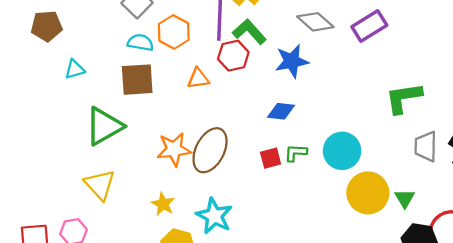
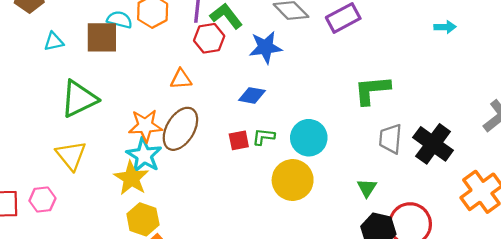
orange triangle: (198, 78) -> (181, 79), moved
brown square: (137, 80) -> (102, 37), moved
yellow circle: (368, 193) -> (293, 180), moved
yellow star: (163, 204) -> (131, 178), size x1.5
cyan star: (214, 216) -> (144, 155), moved

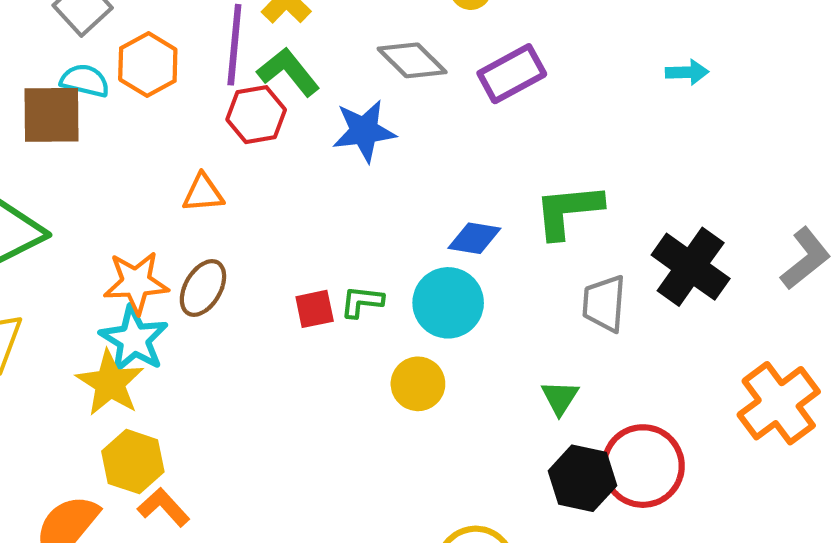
cyan arrow: (445, 27) -> (687, 72), moved
blue diamond: (252, 95) -> (474, 238), moved
brown ellipse: (180, 129) -> (203, 288), size x0.7
black cross: (433, 144) -> (691, 267), moved
yellow circle: (293, 180) -> (418, 384), size x0.7

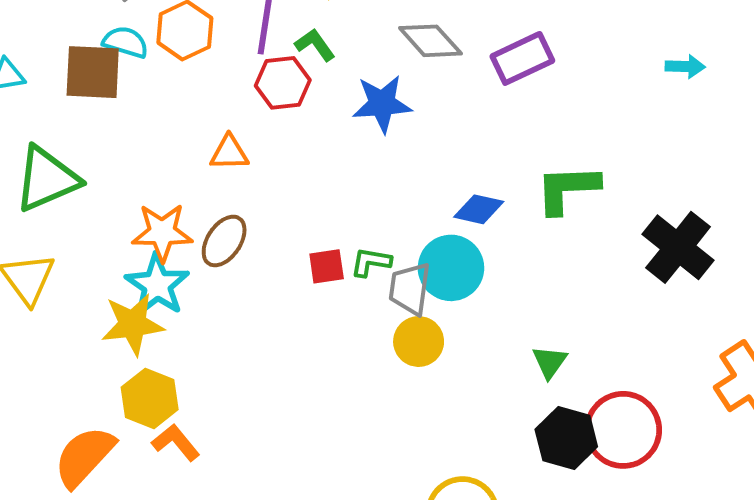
green L-shape: (288, 72) -> (315, 45), size x0.7
gray trapezoid: (604, 303) -> (410, 289), moved
yellow star: (110, 383) -> (133, 324), turned 30

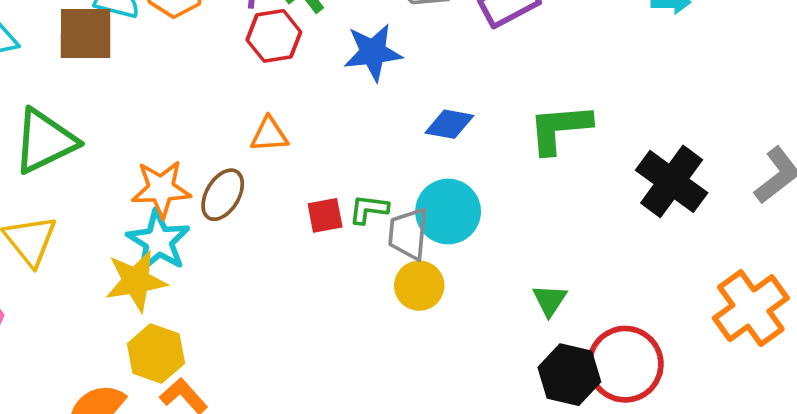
orange triangle: (229, 153) -> (269, 134), moved
blue diamond: (479, 209) -> (449, 124), moved

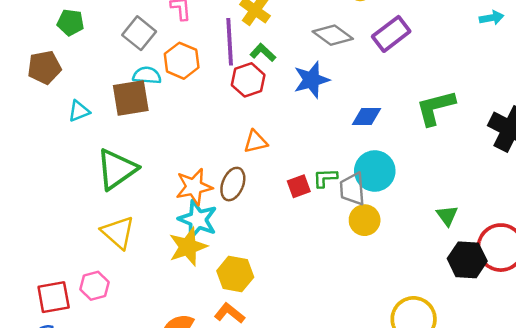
yellow hexagon: (156, 354) -> (235, 274), moved

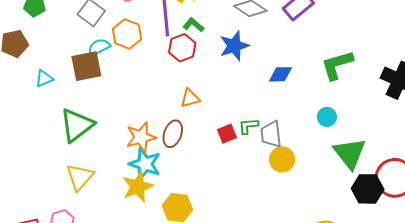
cyan semicircle: (147, 75) -> (99, 47), turned -30
cyan circle: (375, 171) -> (327, 117), moved, size x0.6
green triangle: (447, 216) -> (350, 153), size x1.8
yellow triangle: (118, 232) -> (80, 177), turned 32

